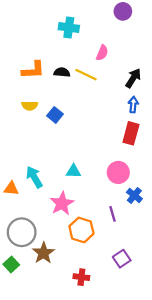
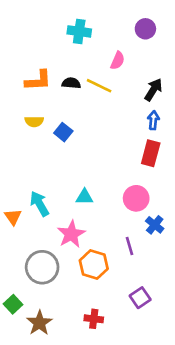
purple circle: (123, 11) -> (145, 29), moved
orange triangle: (11, 189) -> (13, 217), turned 49
gray circle: (22, 232) -> (42, 267), moved
brown star: (43, 253) -> (39, 323), moved

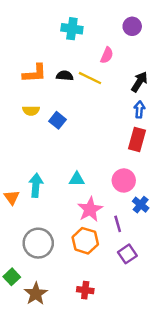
cyan arrow: (39, 204) -> (36, 185), turned 35
pink star: (71, 234) -> (90, 209), moved
purple square: (140, 298) -> (127, 254), moved

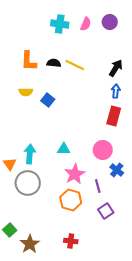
pink semicircle: (107, 55) -> (86, 24), moved
orange L-shape: (35, 73) -> (29, 61), turned 95
gray circle: (38, 243) -> (28, 183), moved

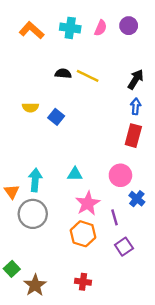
orange L-shape: (29, 61) -> (32, 30), moved, turned 130

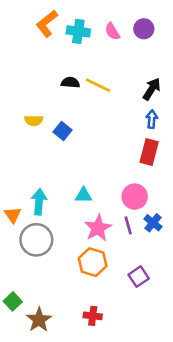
pink semicircle: (101, 28) -> (112, 31), turned 126
orange L-shape: (32, 30) -> (47, 24), moved, turned -80
purple line: (115, 217) -> (128, 225), moved

